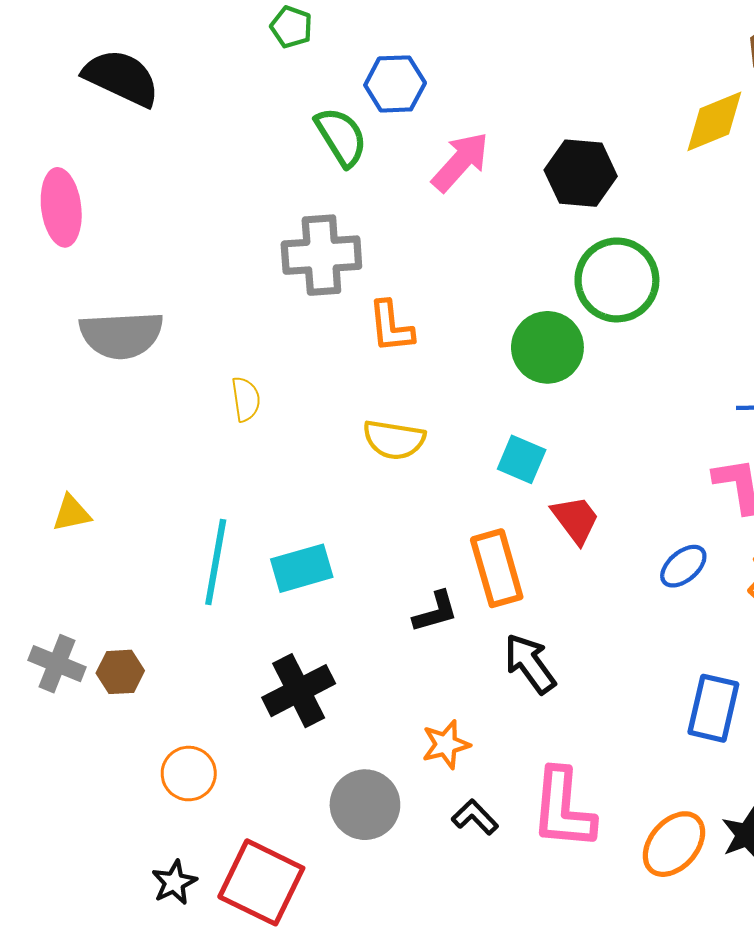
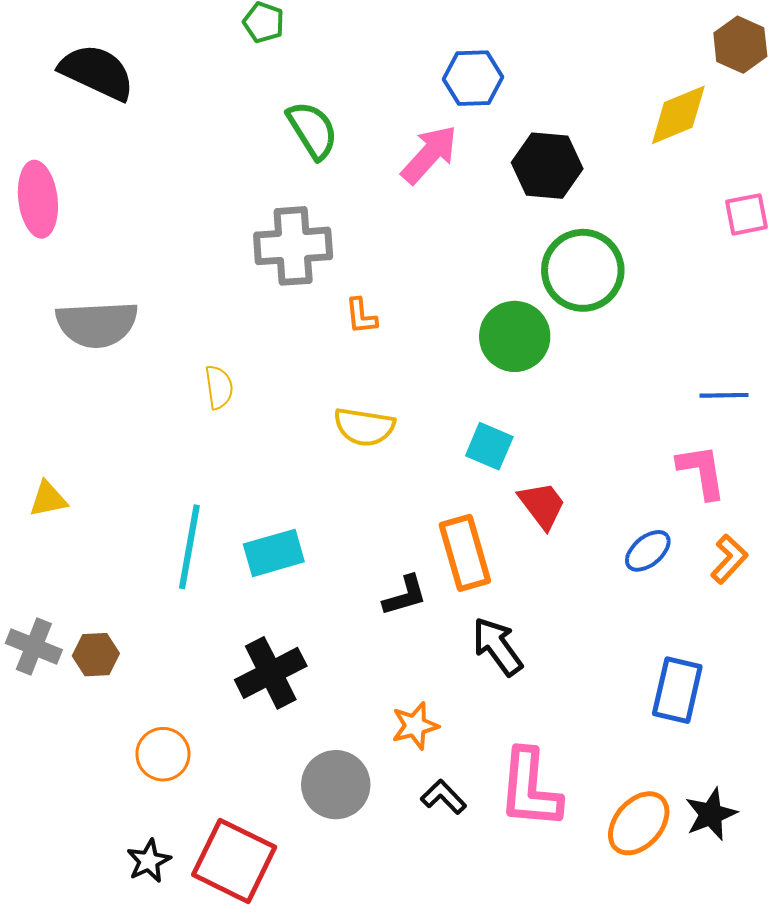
blue hexagon: (395, 84) -> (473, 78), moved
orange L-shape: (391, 327) -> (361, 316), size x0.7

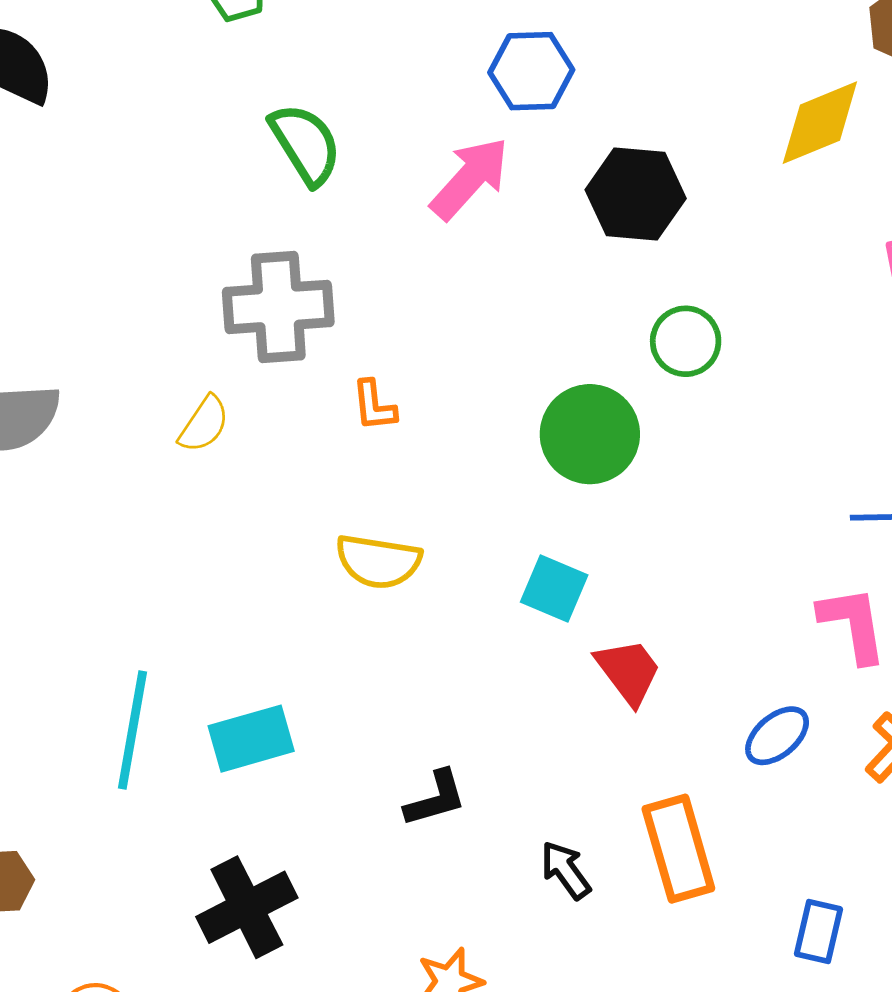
green circle: (583, 270) -> (686, 341), size x0.6
yellow semicircle: (219, 387) -> (204, 424), moved, turned 42
orange rectangle: (465, 553) -> (678, 849), moved
black arrow: (497, 646) -> (566, 870), size x0.7
blue rectangle: (677, 690) -> (819, 932), size x0.7

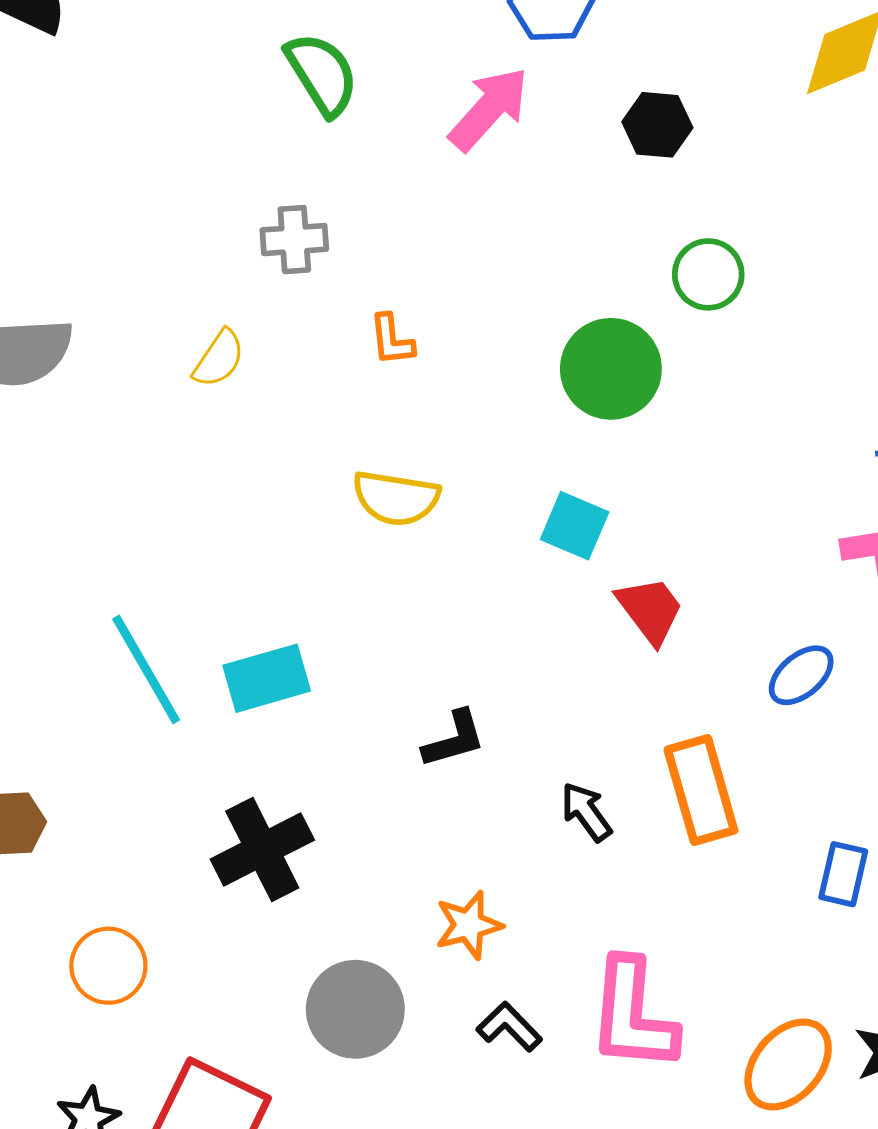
black hexagon: (636, 194) -> (657, 125), size x0.7
gray cross: (278, 307) -> (294, 240), size x0.6
cyan line: (133, 730) -> (146, 669), turned -40

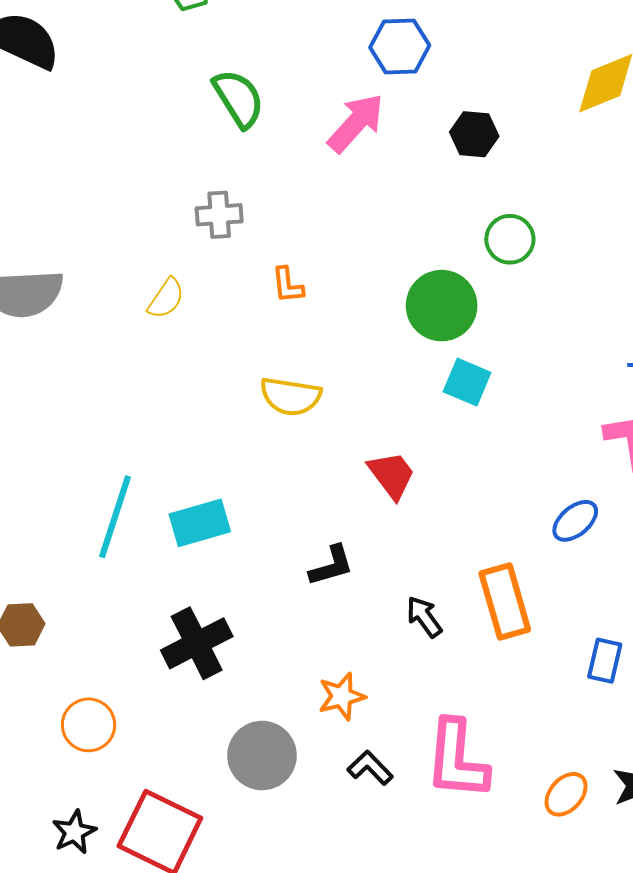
cyan square: (575, 526) -> (467, 382), moved
red trapezoid: (650, 610) -> (392, 475), moved
cyan line: (146, 669) -> (115, 517), turned 48
orange ellipse: (788, 1064) -> (566, 794), size x0.7

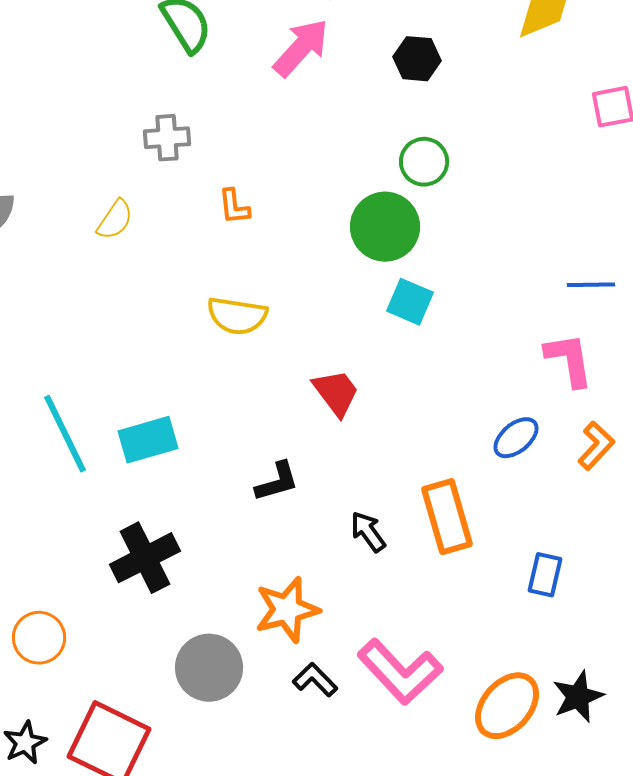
green circle: (510, 239) -> (424, 162), moved
cyan line: (115, 517) -> (65, 434), turned -44
orange star: (342, 696) -> (287, 610), size x1.4
pink L-shape: (457, 760) -> (400, 672), turned -48
orange ellipse: (566, 794) -> (507, 706), size x1.5

